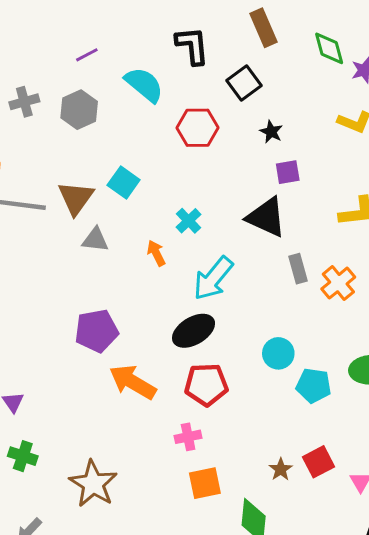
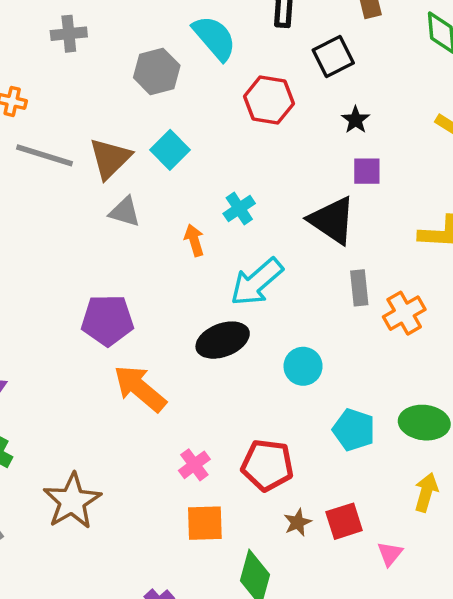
gray hexagon: (79, 110) -> (157, 72), moved
cyan circle: (278, 353) -> (303, 366), moved
red pentagon: (206, 385) -> (267, 465), moved
pink cross: (188, 437) -> (194, 465), turned -35

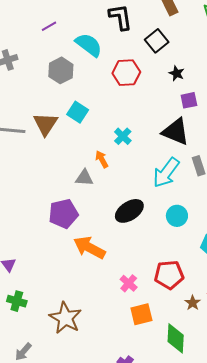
gray triangle: (125, 212) -> (84, 178), moved
cyan arrow: (257, 282) -> (166, 173), moved

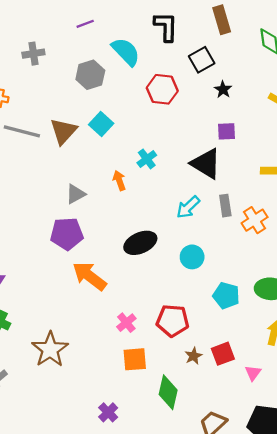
black star: (177, 73) -> (223, 90), moved
cyan arrow: (166, 173) -> (188, 207), size x0.7
gray triangle: (84, 178) -> (76, 194), moved, turned -42

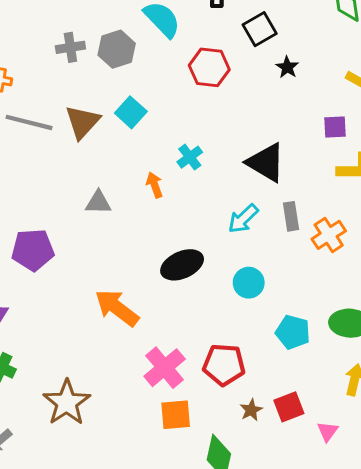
gray cross: (33, 54) -> (70, 47), moved
purple square: (226, 131) -> (335, 127), moved
gray triangle: (76, 194) -> (98, 203), turned 30
purple pentagon: (67, 234) -> (33, 250), moved
pink cross: (126, 323) -> (165, 368), size x1.6

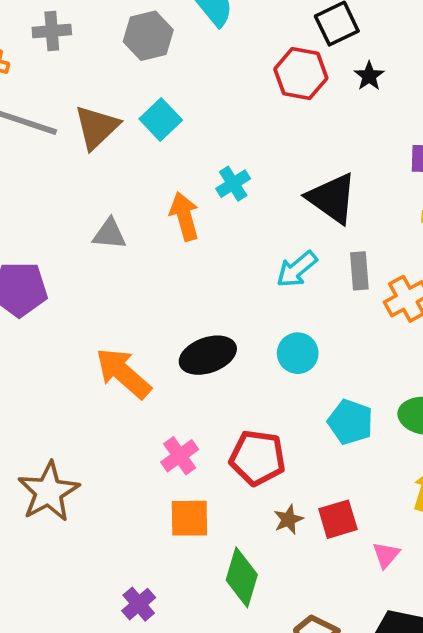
gray cross: (70, 47) -> (52, 31), moved
red hexagon: (209, 67) -> (301, 74), moved
orange arrow: (155, 185) -> (184, 216), size x1.4
black ellipse: (182, 265) -> (208, 355), moved
pink cross: (165, 368) -> (180, 456), size x0.7

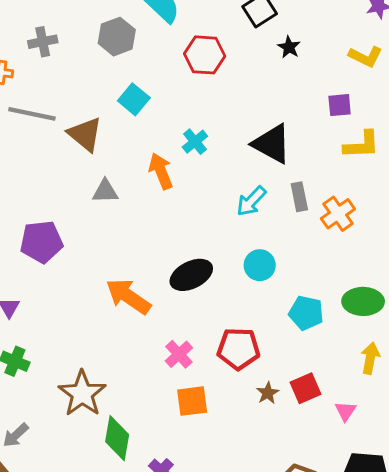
red hexagon: (301, 74) -> (205, 55), moved
brown triangle: (97, 127) -> (85, 134), moved, turned -30
green diamond: (242, 577) -> (117, 438), moved

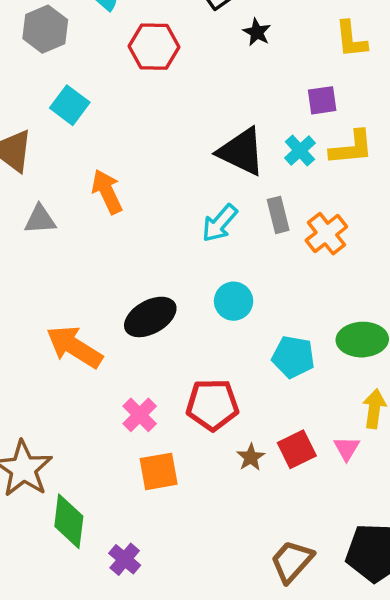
yellow L-shape: (366, 57) -> (351, 39), turned 60
cyan cross: (195, 142) -> (300, 151), moved
pink triangle: (345, 411) -> (347, 448), moved

